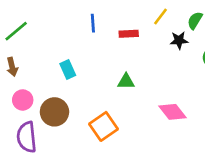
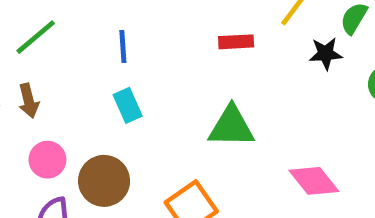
blue line: (93, 23) -> (123, 47), moved
green triangle: (126, 81) -> (231, 127), size x1.5

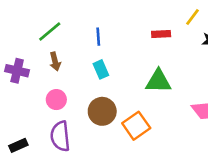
brown arrow: (29, 101) -> (55, 62), moved
brown circle: (104, 181) -> (102, 111), moved

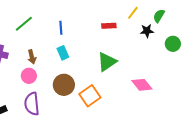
brown arrow: (55, 62) -> (32, 57), moved
green triangle: (158, 81) -> (107, 62), turned -35

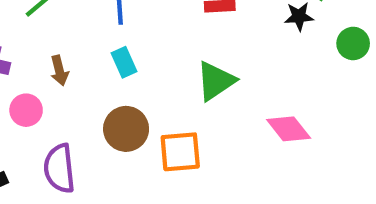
pink circle: (29, 76) -> (26, 110), moved
orange square: (90, 96) -> (180, 152), turned 30

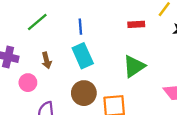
cyan rectangle: (124, 62) -> (83, 56), size x1.5

